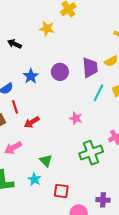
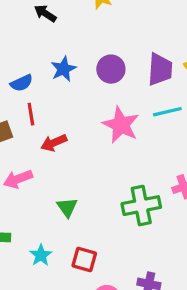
cyan line: (98, 93) -> (167, 112), turned 42
pink star: (76, 118) -> (121, 125), moved, size x1.6
cyan star: (34, 179) -> (41, 255), moved

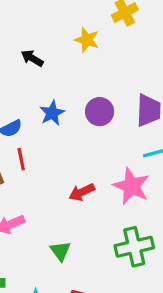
pink star: (121, 125) -> (131, 186), moved
red arrow: (54, 143) -> (82, 192), moved

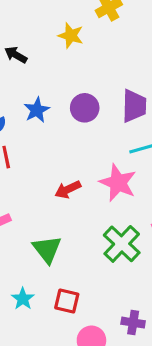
green cross: (134, 247) -> (122, 244), turned -33
green triangle: (60, 251) -> (47, 249), size x1.4

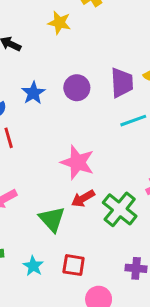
pink star: (118, 183) -> (77, 162), moved
red arrow: (68, 189) -> (83, 198), moved
purple cross: (133, 323) -> (136, 268), moved

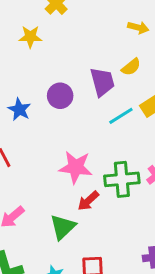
green cross: (120, 209) -> (122, 179), moved, turned -32
green triangle: (52, 219) -> (63, 227), turned 40

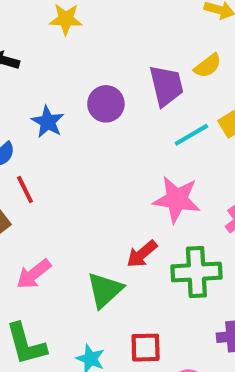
pink star: (76, 167) -> (177, 199), moved
green cross: (122, 179) -> (196, 272), moved

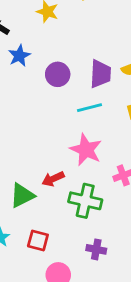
blue star: (48, 122) -> (19, 56), moved
cyan line: (191, 135) -> (90, 108), moved

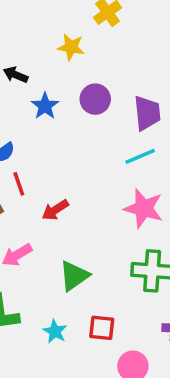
purple circle: (58, 74) -> (95, 99), moved
red arrow: (53, 179) -> (55, 210), moved

